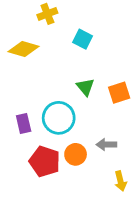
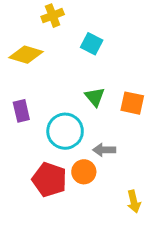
orange square: (119, 93) -> (132, 103), turned 30
purple rectangle: (24, 123) -> (21, 111), moved
gray arrow: (106, 145) -> (104, 150), moved

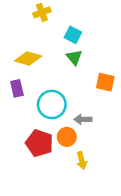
yellow diamond: (26, 55) -> (28, 58), moved
green triangle: (95, 97) -> (74, 57), moved
yellow arrow: (134, 201) -> (82, 160), moved

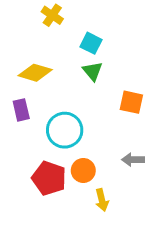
yellow cross: (42, 12) -> (52, 15), turned -35
gray arrow: (83, 119) -> (133, 160), moved

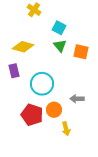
orange square: (131, 102) -> (81, 52), moved
gray arrow: (133, 160) -> (77, 99), moved

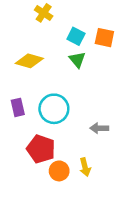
orange square: (81, 52) -> (104, 38), moved
purple rectangle: (14, 71) -> (18, 107), moved
orange circle: (54, 110) -> (59, 171), moved

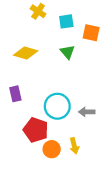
cyan square: (76, 36) -> (66, 21), moved, turned -35
cyan circle: (54, 109) -> (57, 106), moved

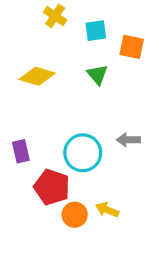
purple rectangle: (15, 94) -> (21, 151), moved
gray arrow: (87, 112) -> (128, 140), moved
yellow arrow: (74, 146) -> (107, 210), turned 126

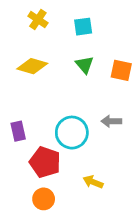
yellow cross: (55, 16) -> (38, 19), moved
orange square: (132, 47) -> (121, 70), moved
orange circle: (75, 215) -> (44, 199), moved

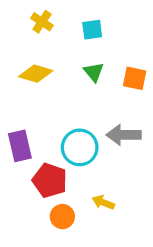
gray arrow: (111, 121) -> (124, 135), size x1.5
purple rectangle: (18, 131) -> (20, 146), size x1.4
orange circle: (44, 199) -> (62, 217), moved

